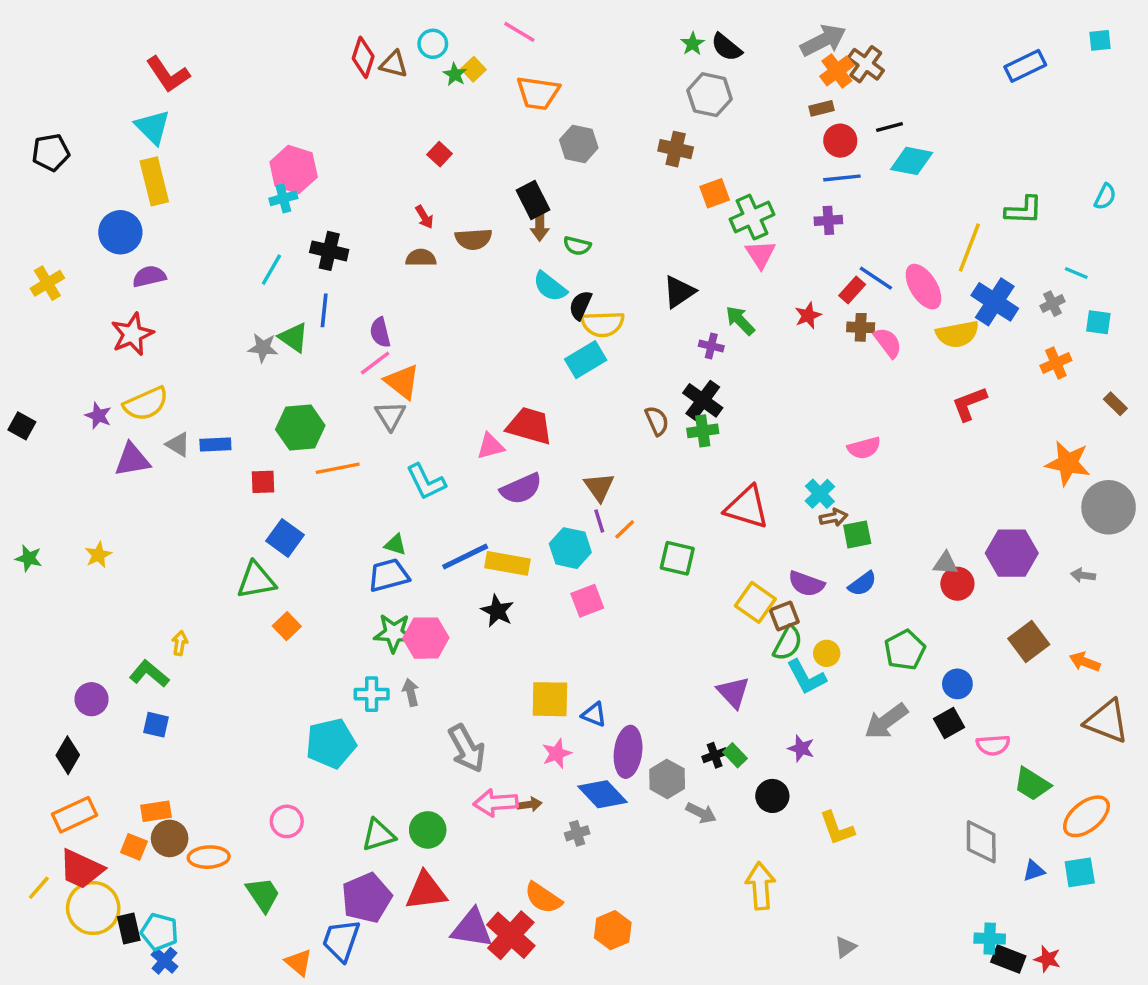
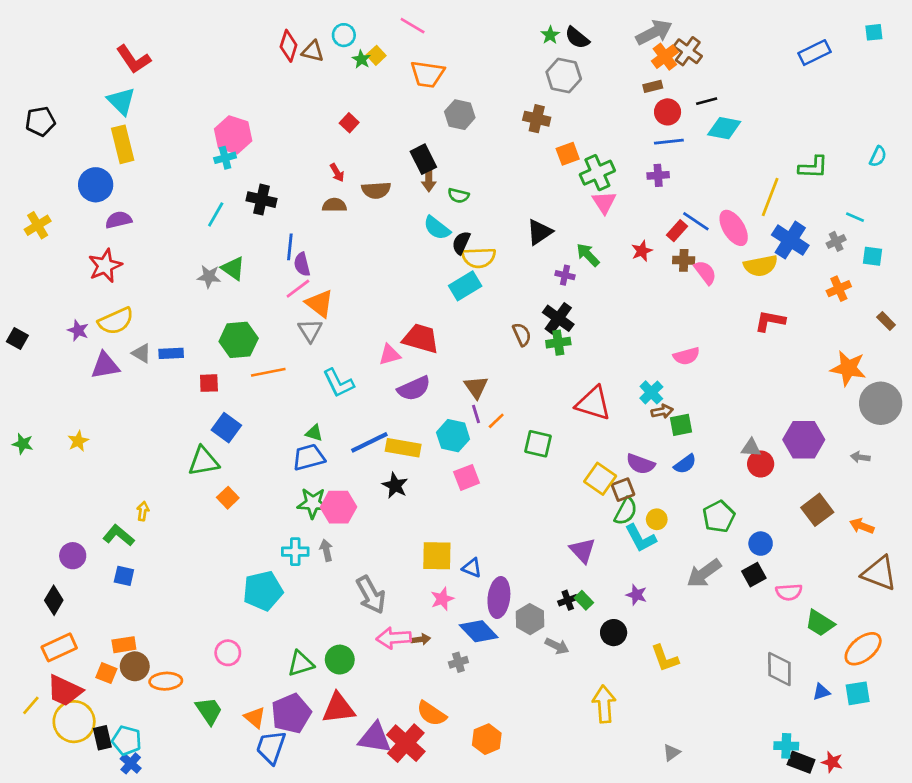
blue line: (324, 310) -> (290, 247), moved
red L-shape: (969, 404) -> (770, 321), turned 32
orange triangle: (299, 962) -> (255, 718), moved

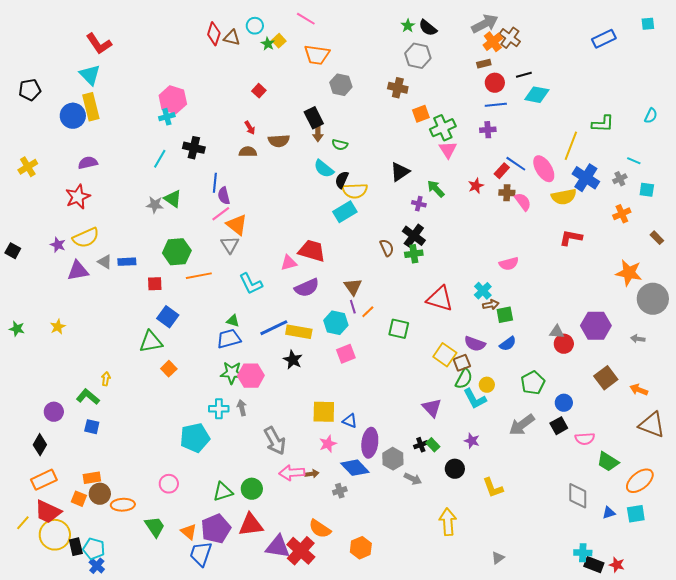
blue circle: (96, 185) -> (73, 116), moved

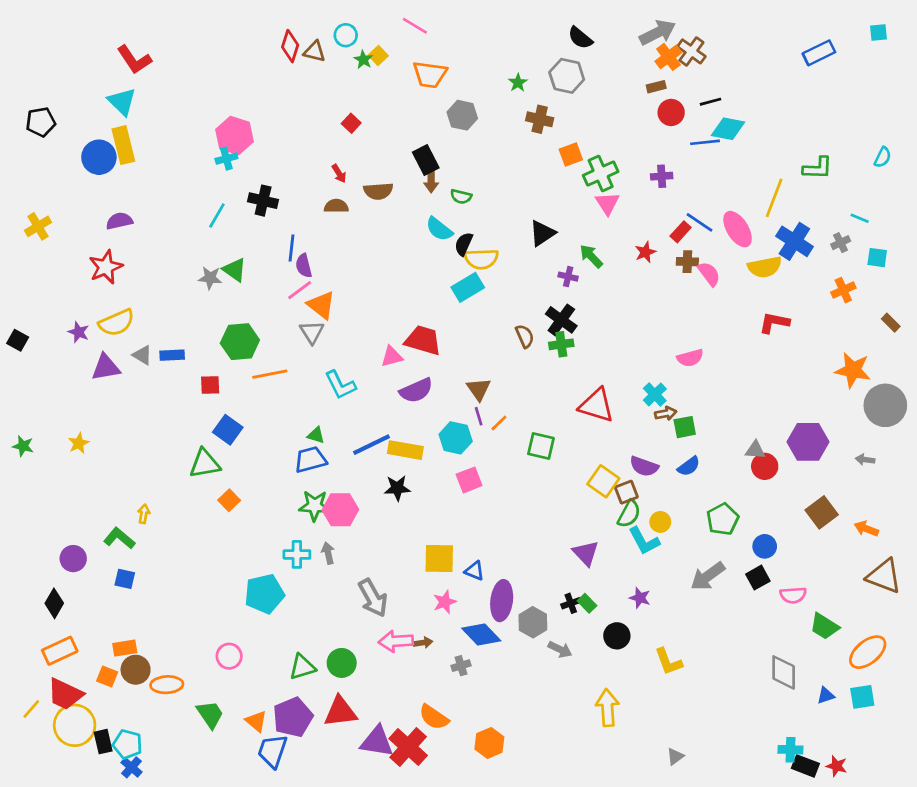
green star: (408, 26) -> (518, 83), moved
blue line: (496, 105) -> (705, 142), moved
black star: (293, 360) -> (397, 488), turned -30

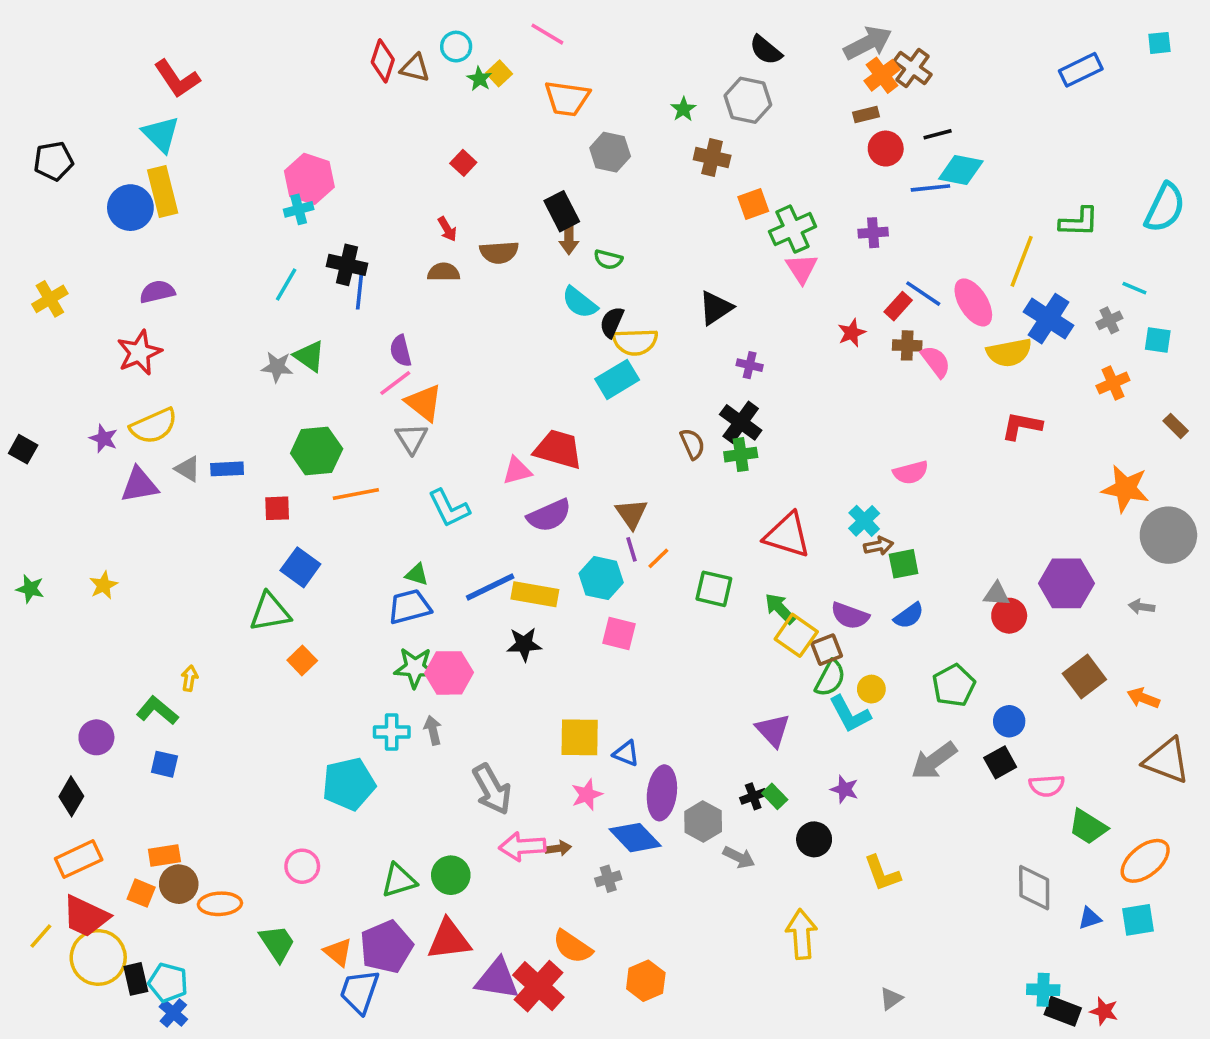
cyan semicircle: (883, 157) -> (1165, 208), size x1.8
blue line: (291, 248) -> (359, 292), moved
green arrow: (591, 256) -> (780, 609), moved
pink square: (469, 480) -> (619, 634), turned 35

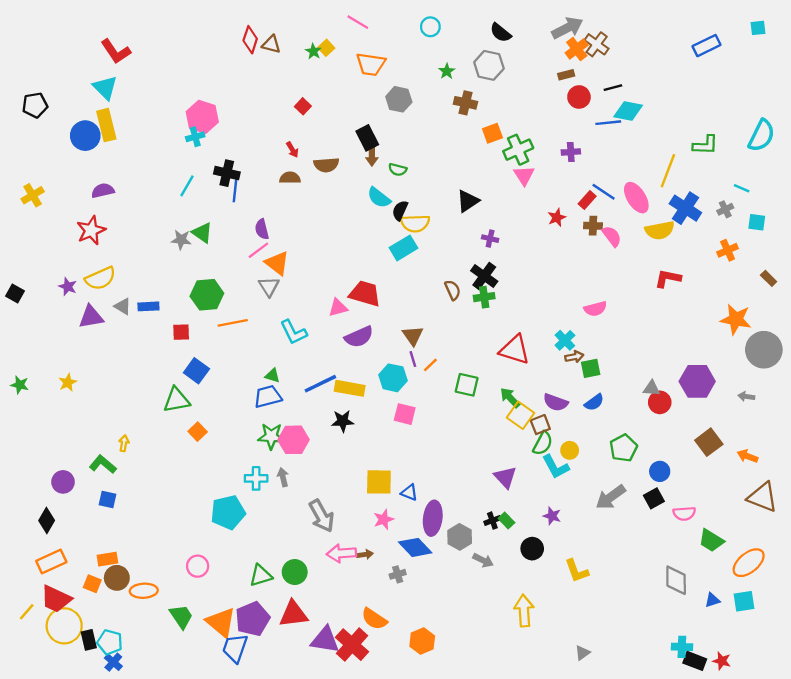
cyan circle: (456, 47) -> (430, 27), moved
orange triangle: (338, 952) -> (221, 622), size x1.6

